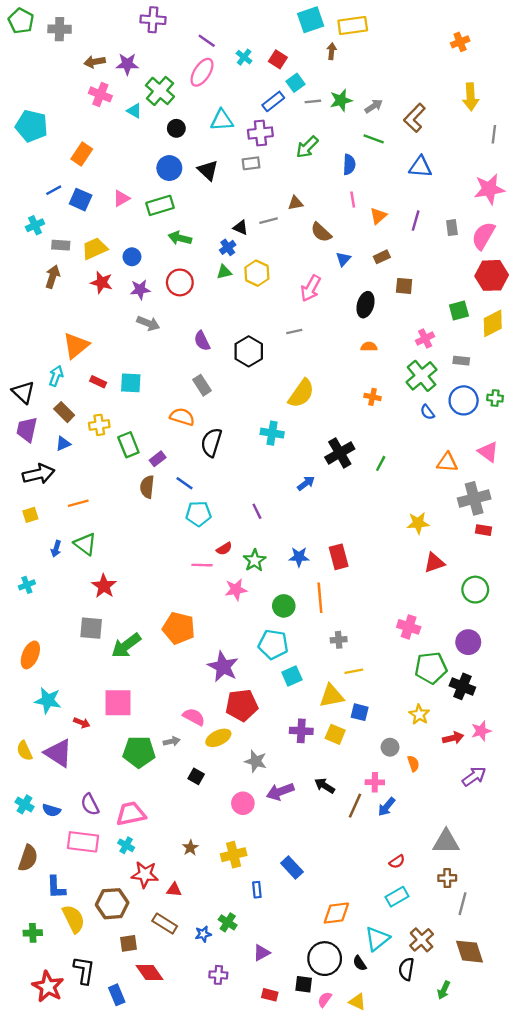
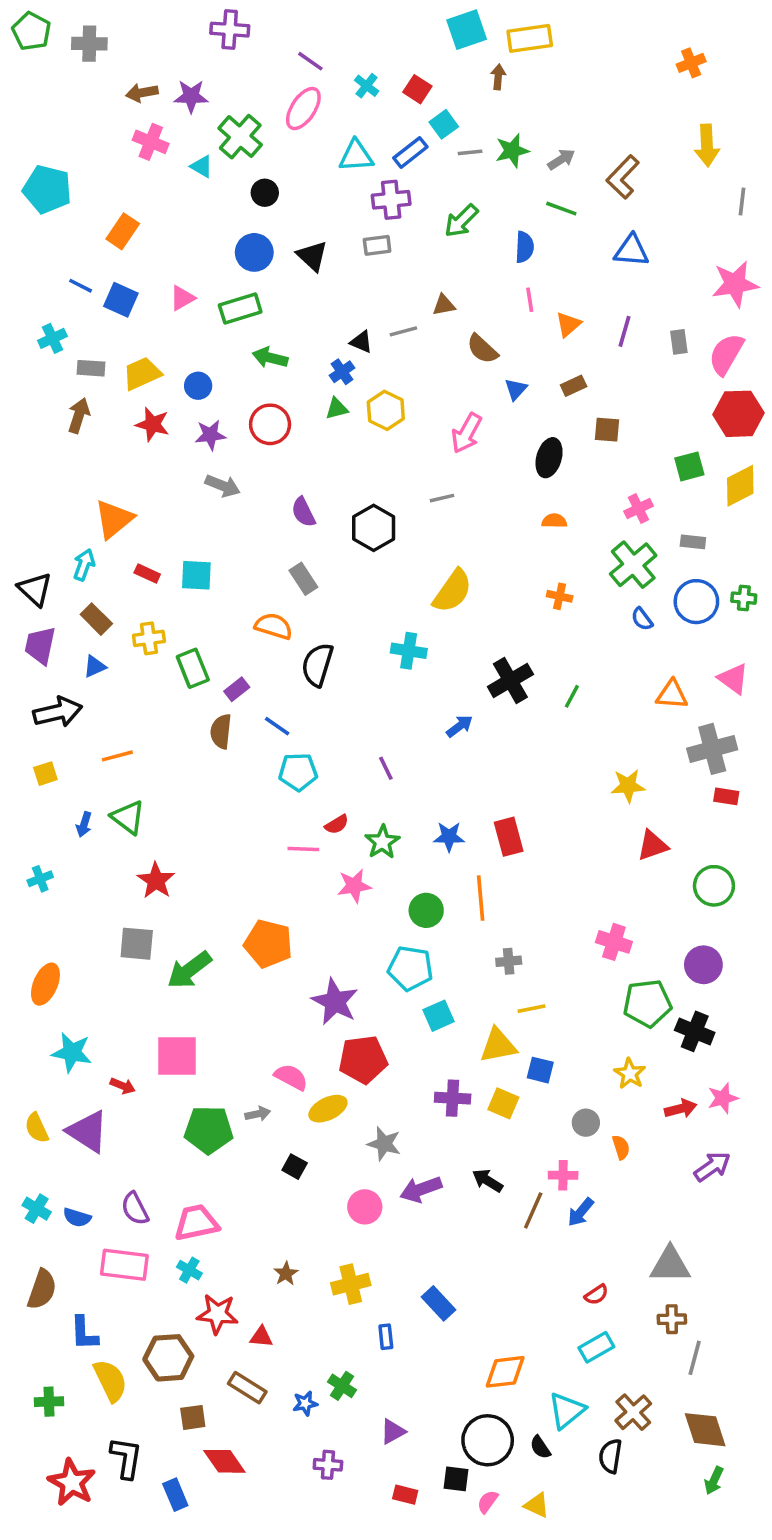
cyan triangle: (222, 120) -> (356, 156), moved
blue line: (54, 190) -> (81, 286), turned 56
green arrow: (444, 990) -> (714, 1481), moved

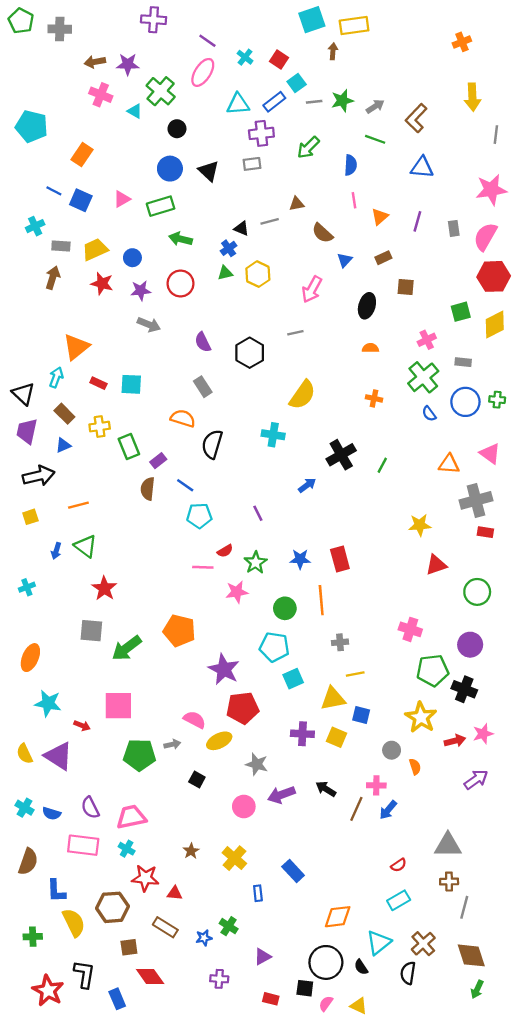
yellow star: (630, 1074) -> (421, 717), size x1.5
yellow cross: (351, 1284) -> (234, 858), turned -35

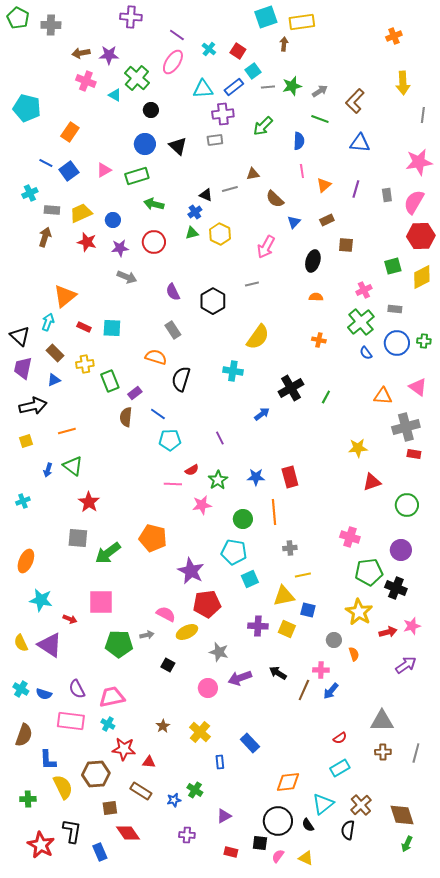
blue square: (81, 200) -> (69, 171), turned 30
gray line: (464, 907) -> (416, 753), moved

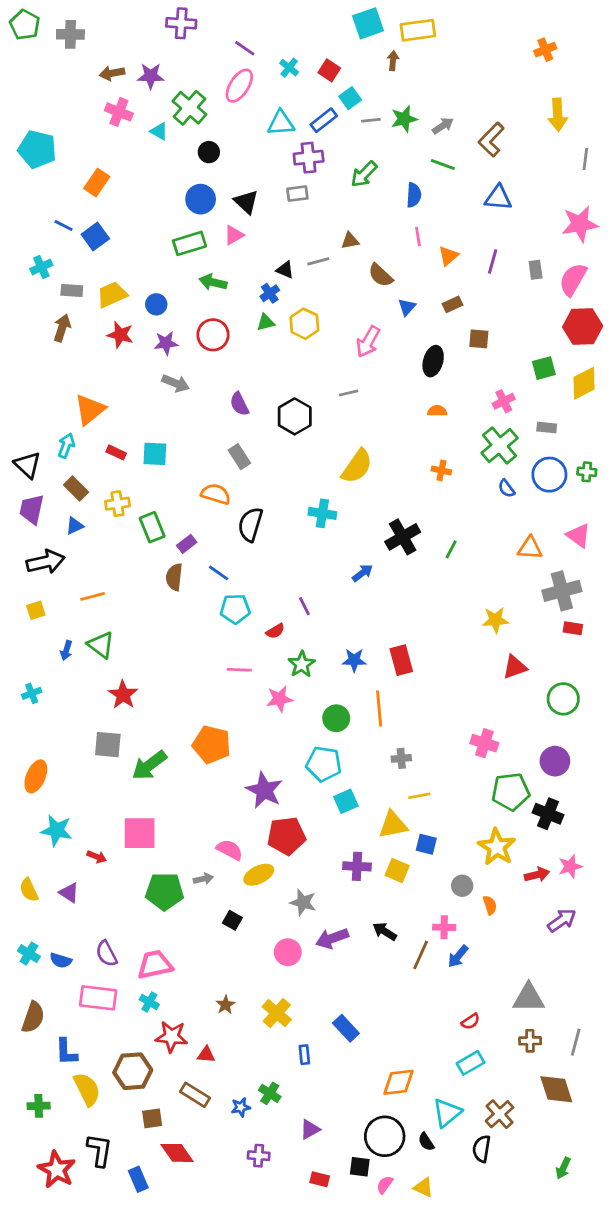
pink triangle: (104, 170) -> (234, 235), moved
red semicircle: (192, 470) -> (275, 631), moved
purple triangle: (50, 645) -> (69, 893), size x0.6
brown diamond: (402, 815) -> (556, 1089), moved

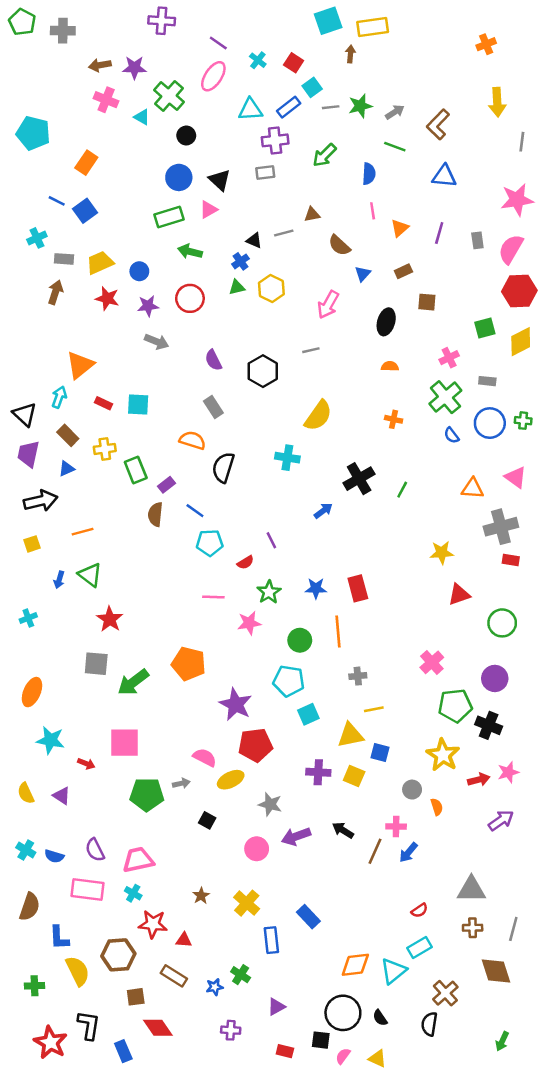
pink cross: (484, 743) -> (432, 662), turned 30
blue rectangle: (304, 1055) -> (271, 940), size x1.5
cyan triangle: (447, 1113) -> (394, 971), moved

